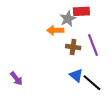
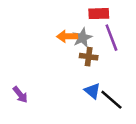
gray star: (68, 19) -> (82, 38), moved
purple line: (93, 45) -> (111, 38), moved

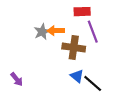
gray star: (82, 38) -> (42, 32), moved
brown cross: (89, 57) -> (74, 48), size x1.5

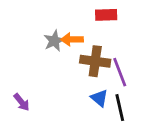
purple line: (93, 32) -> (120, 72), moved
black line: (93, 83) -> (120, 108), turned 36

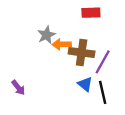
orange arrow: (72, 39) -> (62, 44), moved
purple line: (120, 72) -> (103, 62), turned 50

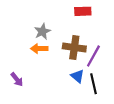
orange arrow: (62, 44) -> (39, 49), moved

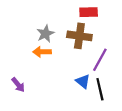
brown cross: (74, 47) -> (79, 36), moved

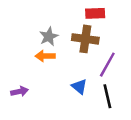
blue triangle: (83, 81) -> (79, 87), moved
purple arrow: (18, 85) -> (19, 91), turned -63

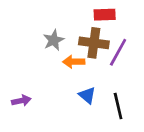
orange arrow: (45, 56) -> (74, 62), moved
purple line: (107, 65) -> (118, 52), moved

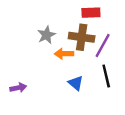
black line: (118, 106) -> (106, 76), moved

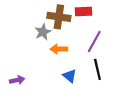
brown cross: (82, 37) -> (59, 17), moved

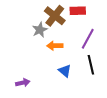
brown cross: (59, 17) -> (55, 16), turned 30
purple arrow: (17, 80) -> (23, 83), moved

